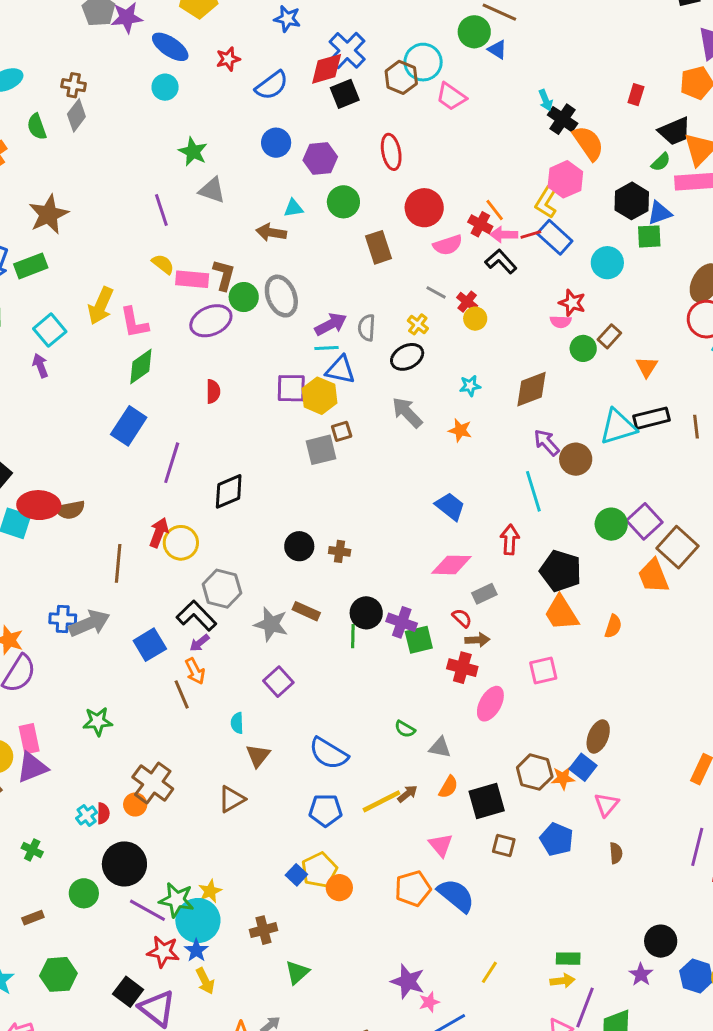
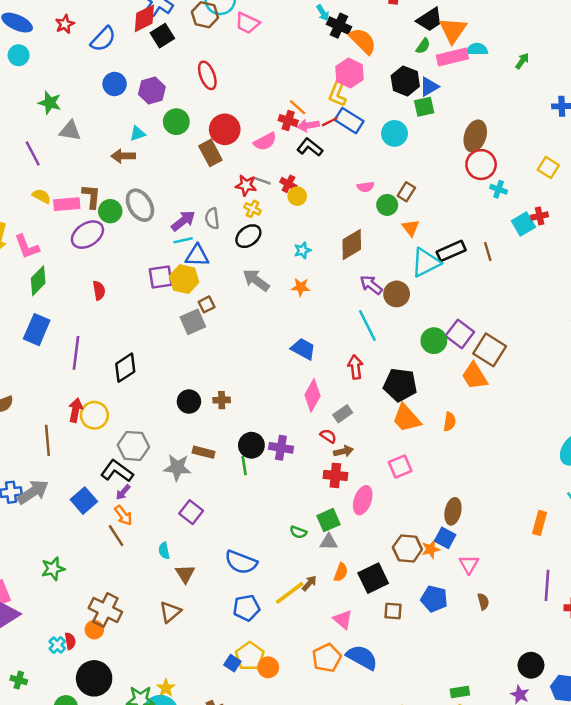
red circle: (424, 208) -> (225, 129), moved
red star: (572, 303) -> (246, 185), moved
orange triangle: (647, 367) -> (411, 228), moved
pink diamond: (451, 565) -> (312, 395), turned -52
green square: (419, 640) -> (329, 520), moved

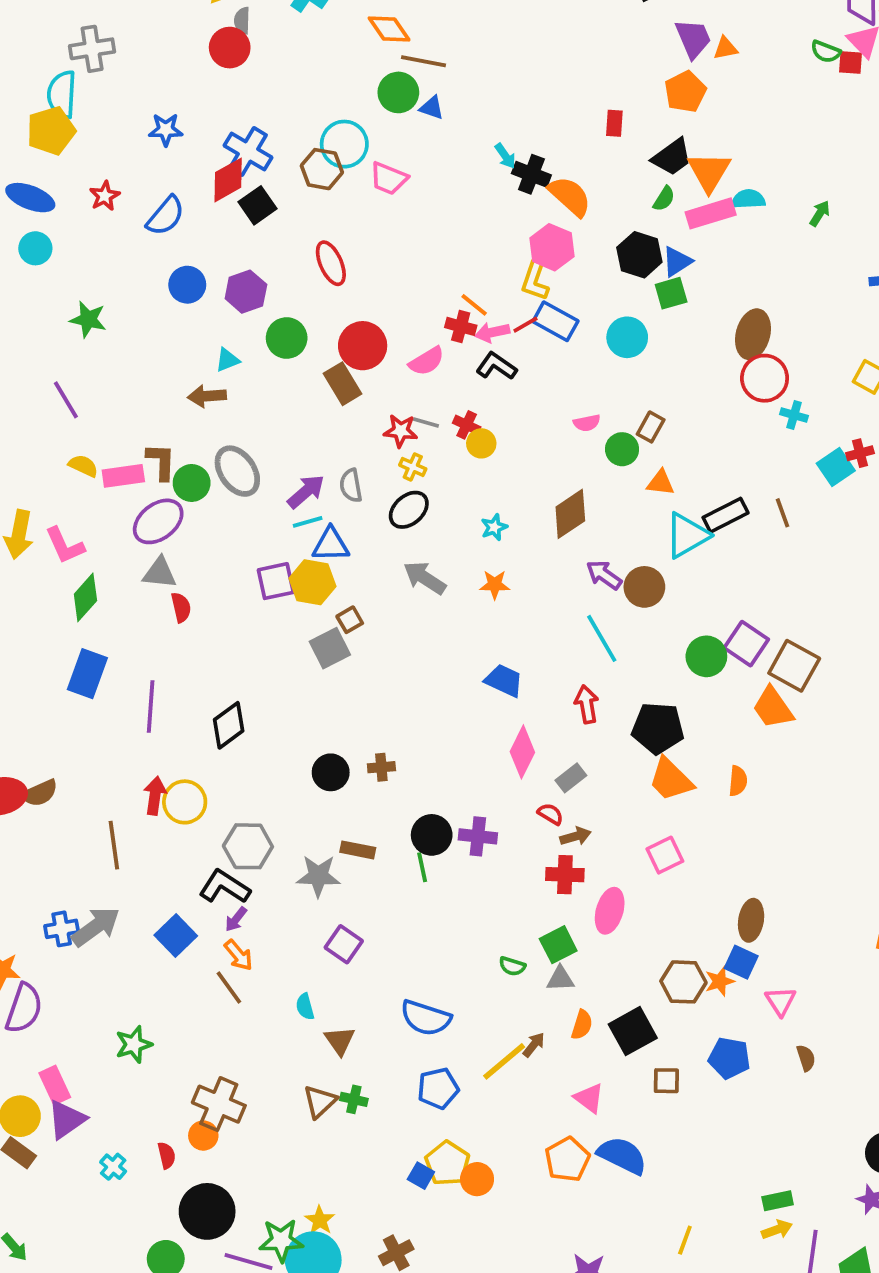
gray triangle: (70, 131) -> (160, 573), moved
orange triangle: (411, 228) -> (660, 483), turned -42
cyan cross: (57, 645) -> (113, 1167), moved
green cross: (19, 680) -> (354, 1099), moved

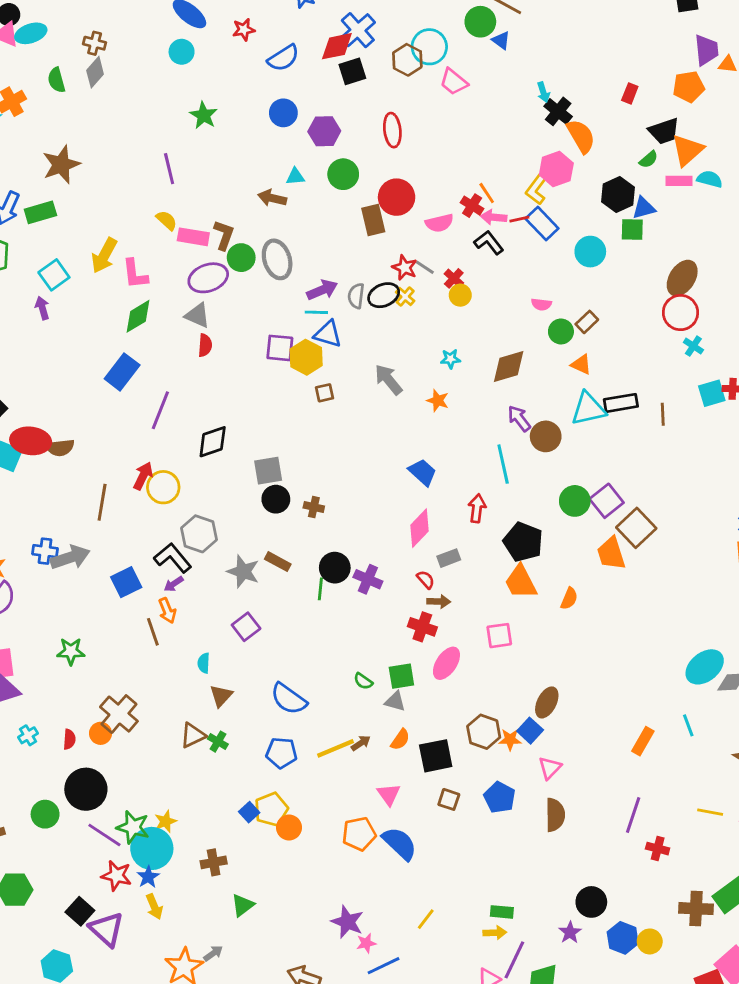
pink rectangle: (711, 213) -> (679, 181), size x0.7
black ellipse: (409, 510) -> (384, 295), moved
gray square: (330, 648) -> (268, 471), moved
brown semicircle: (806, 1058) -> (555, 815), size x1.6

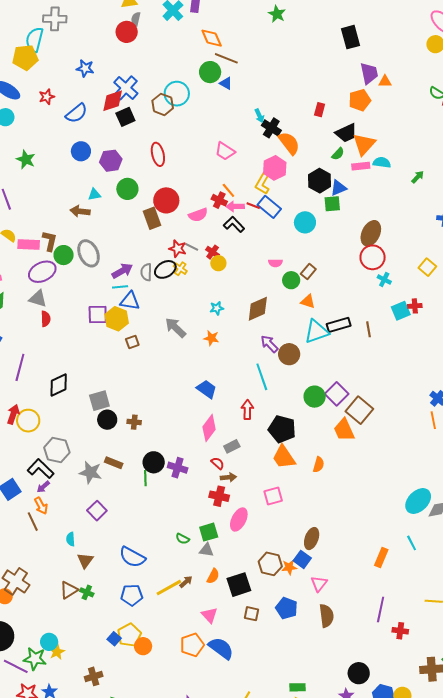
pink trapezoid: (454, 82) -> (225, 151), moved
red line: (519, 219) -> (253, 206), turned 40
cyan circle: (152, 848) -> (49, 642), moved, size x0.6

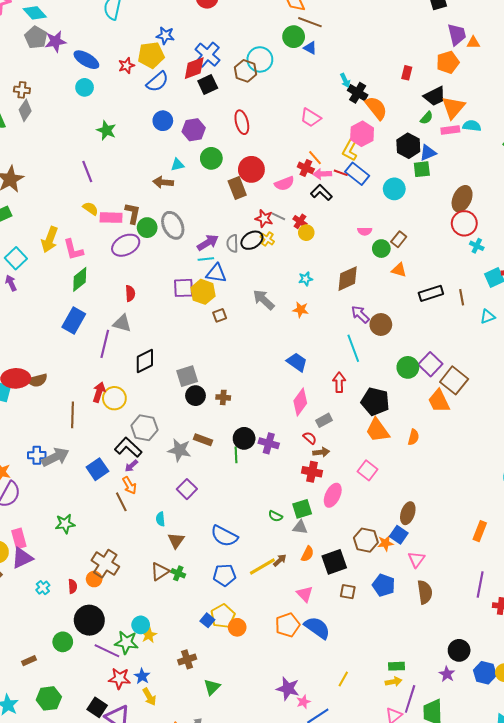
yellow pentagon: (25, 57) -> (151, 55), moved
gray triangle: (38, 299) -> (122, 323), moved
cyan triangle: (316, 332) -> (488, 317), moved, size x0.6
pink square: (273, 496) -> (367, 470), turned -36

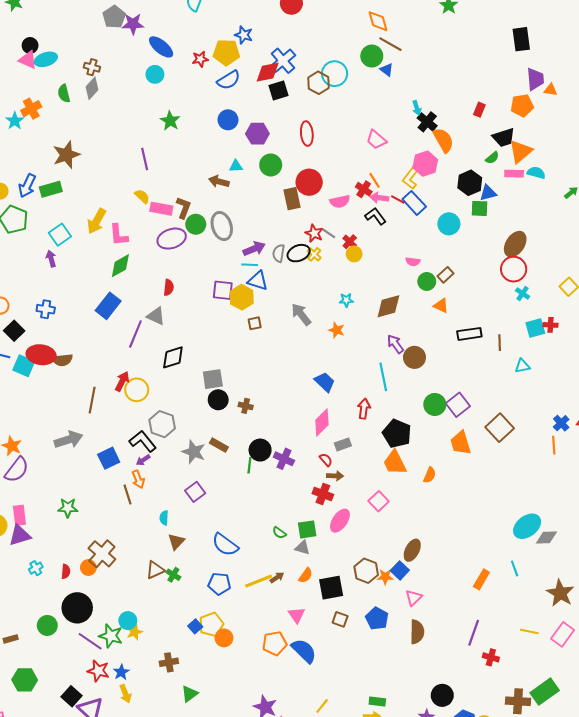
brown square: (454, 380) -> (500, 428), moved
blue cross: (37, 455) -> (46, 309), moved

